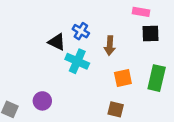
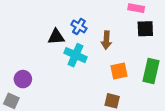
black triangle: (57, 42) -> (56, 37), turned -30
purple circle: (42, 101) -> (23, 79), moved

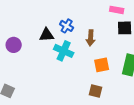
purple circle: (23, 79) -> (14, 45), moved

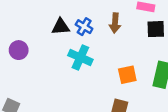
black triangle: (47, 35) -> (61, 27), moved
brown arrow: (91, 38) -> (115, 23), moved

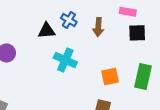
blue cross: (84, 27) -> (69, 20), moved

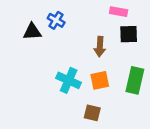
brown arrow: (98, 27) -> (100, 47), moved
cyan cross: (65, 60) -> (69, 80), moved

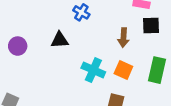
black triangle: (32, 32) -> (60, 40), moved
orange square: (100, 80) -> (123, 70), turned 36

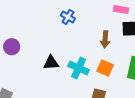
black triangle: (60, 40) -> (51, 63), moved

